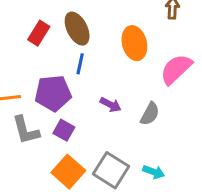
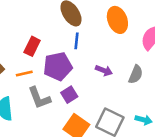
red rectangle: (39, 33) -> (32, 46), moved
purple square: (64, 130) -> (69, 95), turned 35

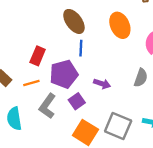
purple arrow: (104, 70) -> (102, 84), moved
gray L-shape: (39, 98) -> (47, 106), turned 60

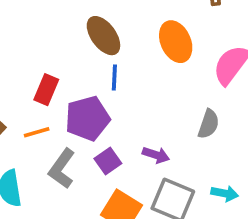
purple arrow: (102, 84) -> (156, 155), moved

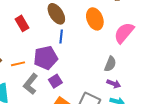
red rectangle: (46, 90) -> (22, 23), moved, turned -56
purple arrow: (156, 155) -> (114, 84), moved

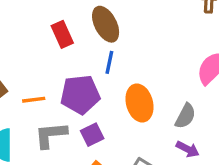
orange ellipse: (95, 19) -> (139, 103), moved
red rectangle: (22, 23) -> (62, 34), moved
gray L-shape: (31, 84) -> (51, 135), turned 40

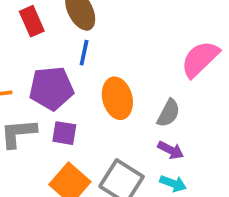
purple square: (92, 135) -> (64, 133), turned 35

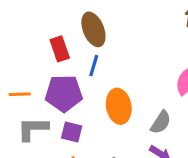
red rectangle: (32, 21) -> (60, 49), moved

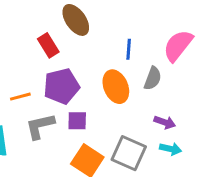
blue line: (94, 66) -> (129, 49), moved
gray semicircle: (161, 122) -> (153, 78), moved

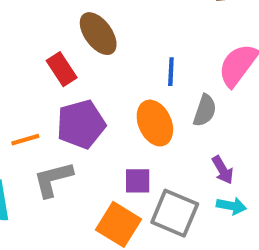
purple square: (77, 121) -> (138, 181), moved
purple arrow: (165, 122) -> (223, 170), turned 42

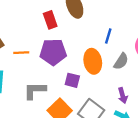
gray L-shape: (53, 179) -> (35, 91), moved
purple square: (138, 181) -> (72, 80), moved

